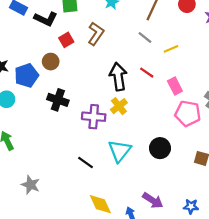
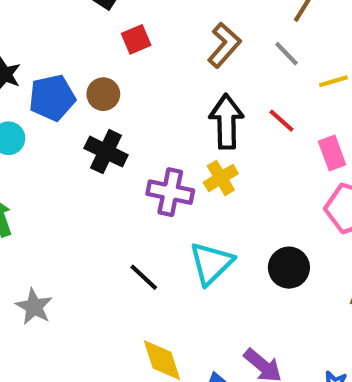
brown L-shape: (96, 34) -> (224, 45), moved
brown circle: (51, 62) -> (103, 94), moved

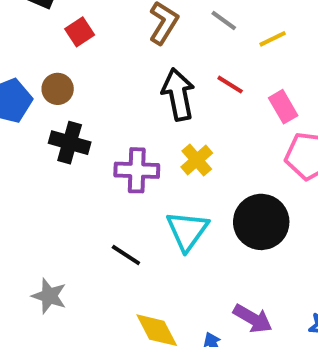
yellow cross: (221, 178) -> (197, 160), moved
black circle: (289, 268) -> (261, 222), size x1.4
gray star: (34, 307) -> (49, 296), moved

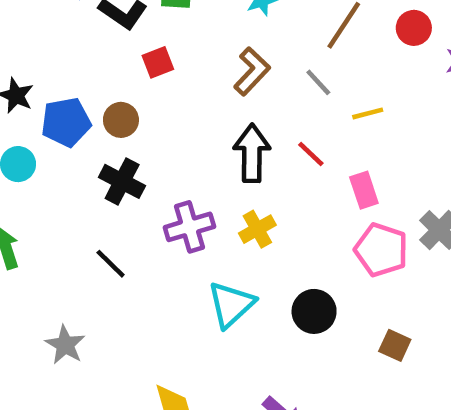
purple cross: (137, 170) -> (189, 227), turned -30
black circle: (261, 222) -> (314, 311), size x0.7
black line: (126, 255) -> (111, 264), moved

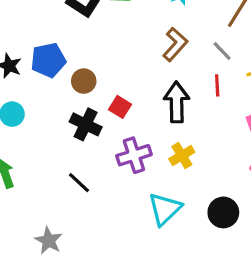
red square: (158, 62) -> (120, 107), moved, turned -35
blue pentagon: (66, 122) -> (48, 60), moved
red line: (311, 154) -> (217, 85), moved, turned 45

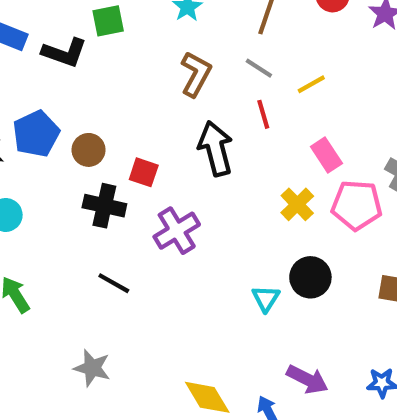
yellow cross: (182, 156) -> (297, 204), moved
cyan triangle: (165, 209) -> (266, 299), moved, size x0.6

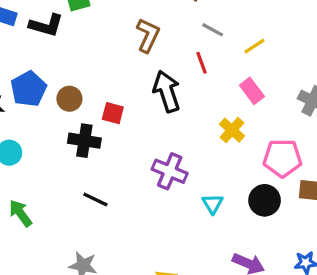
gray line: (259, 68) -> (213, 30), moved
yellow line: (311, 84) -> (255, 46), moved
pink pentagon: (357, 205) -> (282, 158), moved
purple cross: (177, 231) -> (170, 171), moved, turned -32
black circle: (310, 277) -> (265, 200), moved

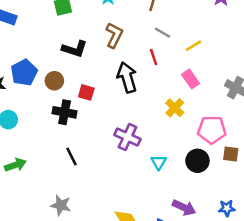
black L-shape: (46, 25) -> (75, 49), moved
black line: (95, 200) -> (71, 156), turned 36
green arrow: (21, 213) -> (15, 165), turned 105

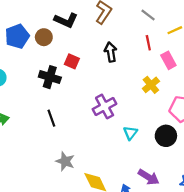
red line: (154, 57) -> (148, 43), moved
black arrow: (127, 77) -> (111, 52), size x0.7
brown circle: (54, 81) -> (44, 37), moved
purple cross: (127, 137) -> (105, 106), turned 30
gray star: (61, 205) -> (65, 161), moved

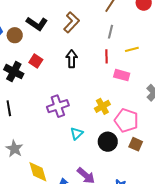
gray line: (148, 15) -> (111, 32), turned 56
pink rectangle: (168, 60) -> (122, 75), turned -56
yellow cross: (151, 85) -> (102, 106), moved

